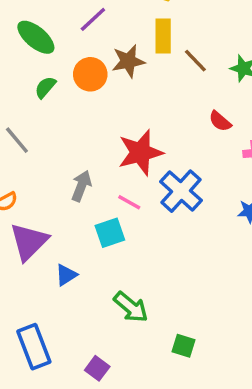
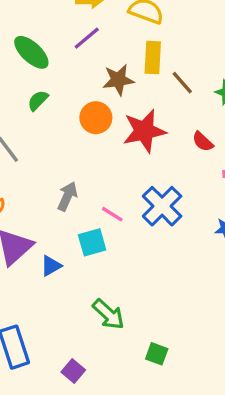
orange circle: (90, 74) -> (96, 118), moved
red star: (140, 153) -> (144, 131), moved
blue triangle: (66, 275) -> (51, 266), moved

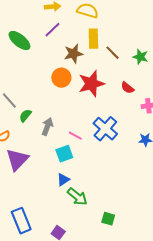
green semicircle: (38, 100) -> (25, 116), moved
blue triangle: (51, 266) -> (63, 180), moved

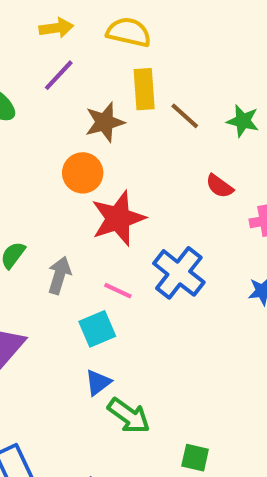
red star: (91, 84) -> (118, 218), moved

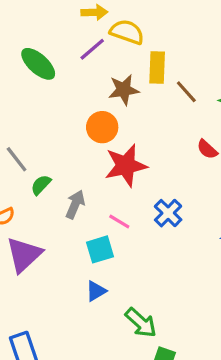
yellow semicircle: (129, 32) -> (127, 32), moved
blue cross: (179, 273) -> (168, 213), size x0.7
green arrow: (129, 416) -> (141, 323), moved

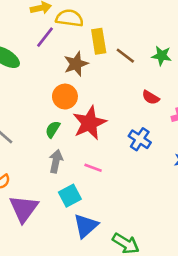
green semicircle: (41, 185) -> (53, 129), moved
blue cross: (168, 213) -> (140, 139), moved
cyan square: (100, 249) -> (70, 196), moved
blue triangle: (96, 291) -> (86, 226), size x1.5

